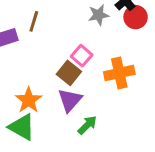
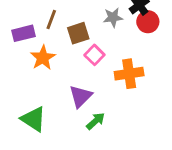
brown square: (69, 73) -> (78, 33), moved, turned 30
orange star: (29, 100) -> (43, 58), moved

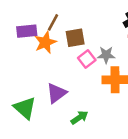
gray star: (113, 17) -> (106, 55), moved
orange star: (43, 58) -> (45, 42), moved
purple triangle: (81, 96) -> (57, 93), moved

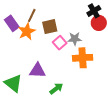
purple rectangle: (27, 31) -> (12, 23), turned 63
purple triangle: (57, 93) -> (37, 70), turned 42

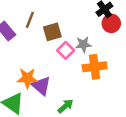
orange star: (27, 31) -> (27, 78), moved, turned 30
purple triangle: (37, 70) -> (41, 86), turned 42

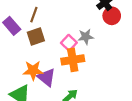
brown square: (52, 32) -> (36, 36), moved
orange cross: (95, 67) -> (73, 60), moved

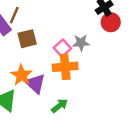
brown line: (34, 15) -> (14, 15), moved
orange star: (33, 70) -> (22, 75), turned 30

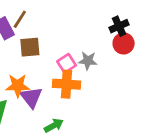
orange star: (22, 75) -> (18, 86), turned 30

